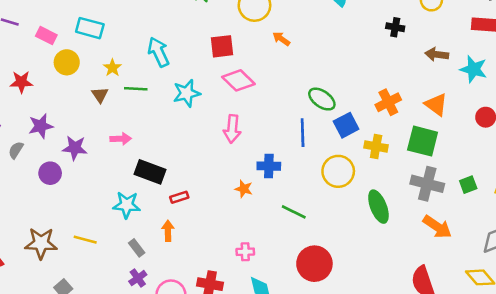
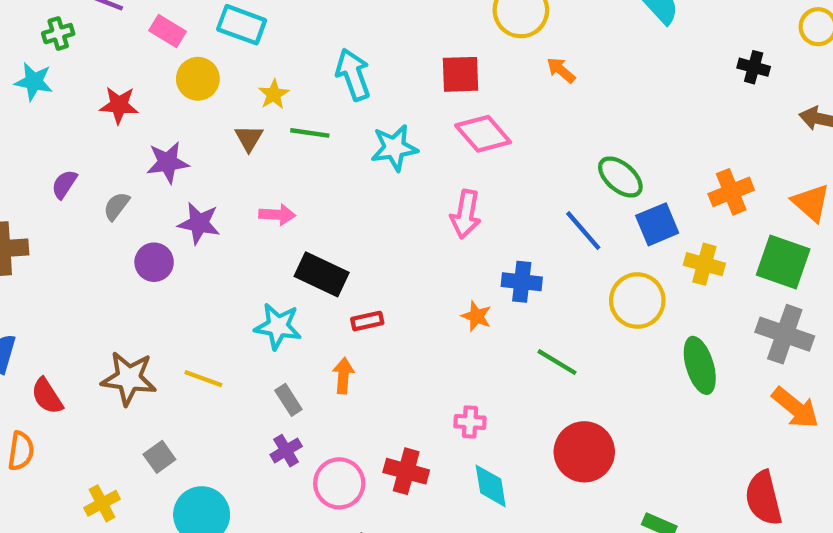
purple star: (41, 126) -> (168, 162), moved
blue line: (303, 133) -> (583, 231), turned -44
gray semicircle: (16, 150) -> (117, 206), moved

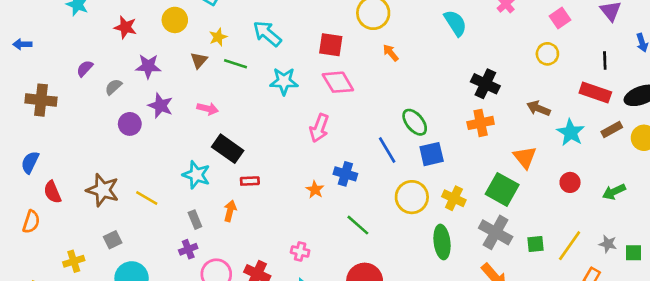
black cross: (754, 67) -> (485, 84), moved, size x1.5
cyan arrow: (353, 75) -> (267, 34), turned -40
orange cross: (731, 192) -> (481, 123), moved
yellow cross: (704, 264) -> (454, 198), moved

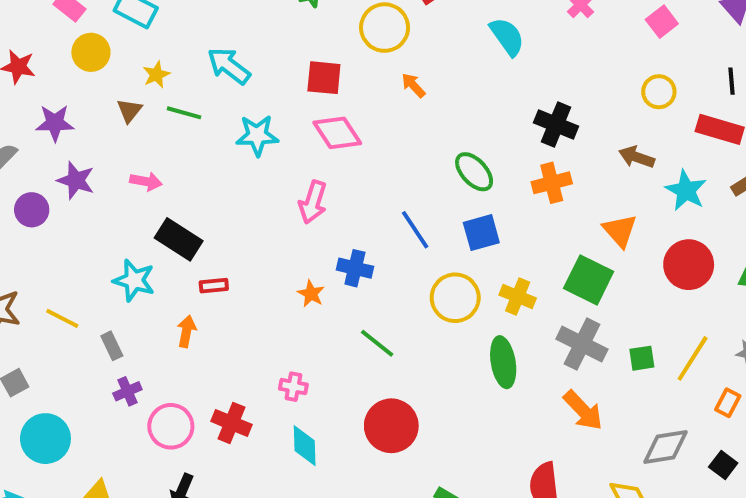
yellow circle: (547, 54) -> (659, 92), moved
green ellipse: (415, 122) -> (474, 172), moved
red circle: (570, 182) -> (689, 265), size x1.6
gray rectangle: (195, 220) -> (112, 346), moved

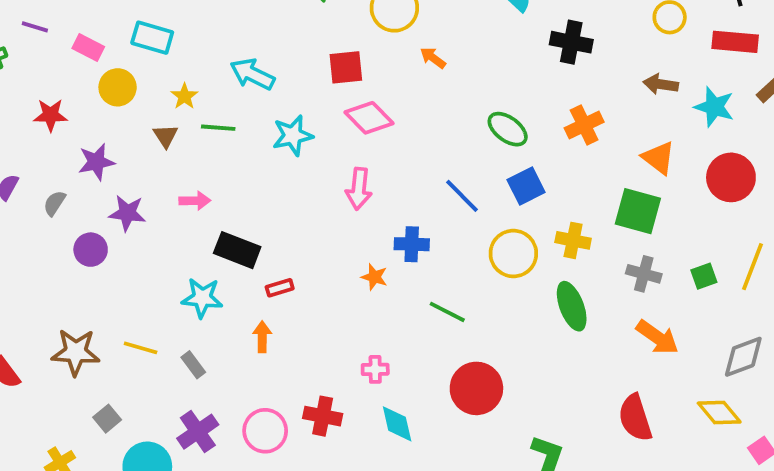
black cross: (556, 124) -> (571, 42), moved
gray cross: (582, 344) -> (644, 274), size x0.7
purple cross: (127, 391) -> (198, 432), moved, size x1.5

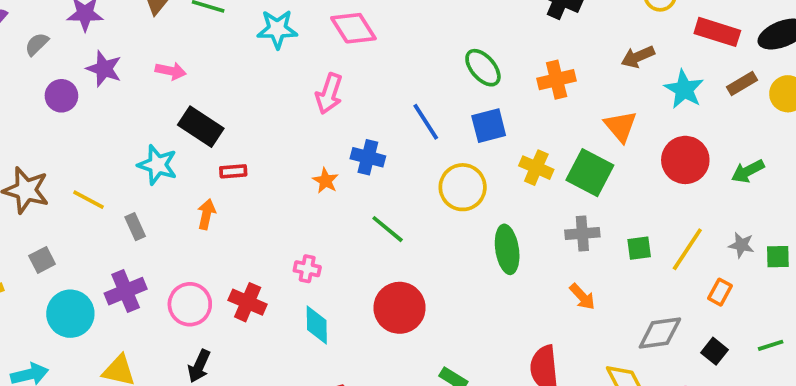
brown arrow: (661, 84) -> (638, 57), turned -44
yellow cross: (573, 240) -> (536, 168), moved
gray cross: (644, 274) -> (582, 234), turned -32
orange arrow: (657, 337) -> (582, 297), size x0.7

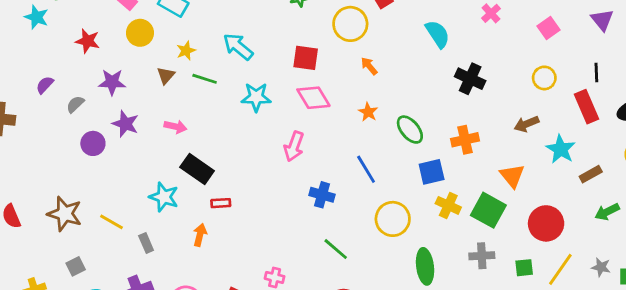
red rectangle: (717, 32) -> (587, 107), turned 48
brown rectangle: (742, 84) -> (591, 174), moved
blue square: (489, 126) -> (432, 172), moved
red circle: (685, 160) -> (546, 223), moved
orange star: (326, 181) -> (368, 112), moved

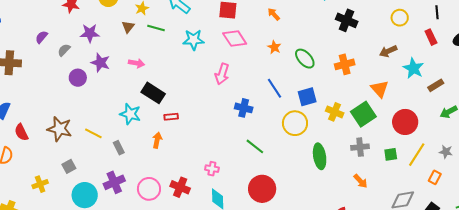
red rectangle: (587, 107) -> (431, 37), size x0.7
blue square: (432, 172) -> (307, 97), moved
green square: (488, 210) -> (363, 114), turned 30

